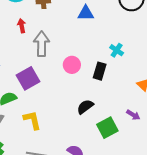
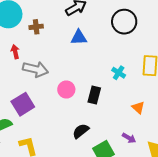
gray arrow: (42, 44) -> (36, 69), turned 105
cyan cross: (117, 50) -> (119, 73), moved

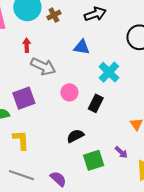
brown cross: (36, 27) -> (54, 15), moved, turned -32
blue triangle: (79, 37) -> (82, 47), moved
cyan cross: (119, 73) -> (109, 72), moved, size x1.5

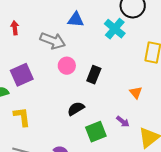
red arrow: (27, 45) -> (15, 28), moved
gray arrow: (43, 66) -> (53, 41), moved
cyan cross: (109, 72) -> (115, 29), moved

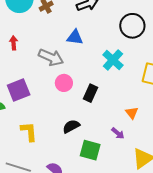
cyan cross: (115, 29) -> (113, 60), moved
yellow L-shape: (22, 117) -> (29, 132), moved
purple arrow: (123, 122) -> (118, 133), moved
green square: (96, 132) -> (90, 150), turned 35

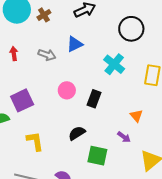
blue triangle: (75, 37) -> (75, 44), turned -30
gray arrow: (51, 57) -> (47, 55), moved, size x0.7

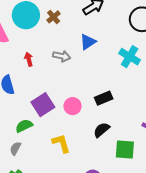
pink circle: (67, 90) -> (73, 106), moved
black rectangle: (94, 99) -> (104, 98), moved, turned 54

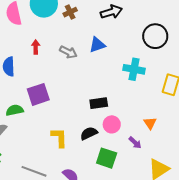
cyan cross: (130, 57) -> (134, 69), turned -35
pink circle: (73, 106) -> (112, 124), moved
yellow L-shape: (61, 143) -> (59, 138), moved

